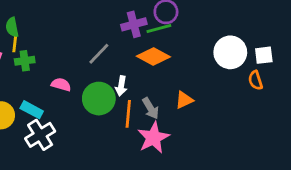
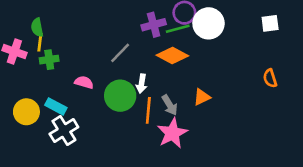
white circle: (230, 52) -> (209, 23), moved
white square: (264, 55) -> (270, 23), moved

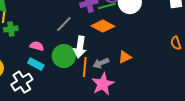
white arrow: (142, 84) -> (80, 47), size x1.5
gray arrow: (170, 105) -> (101, 63), turned 98
cyan rectangle: (56, 106) -> (36, 64), moved

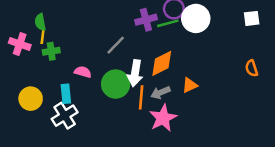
orange diamond: (103, 26) -> (162, 63), moved, turned -55
cyan rectangle: (36, 64) -> (66, 94), moved, turned 56

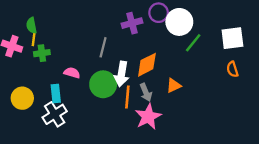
white square: (252, 18) -> (232, 38), moved, size x1.5
green line: (168, 23) -> (193, 43), moved, turned -36
gray line: (116, 45) -> (103, 47), turned -30
gray arrow: (161, 93) -> (146, 92), turned -90

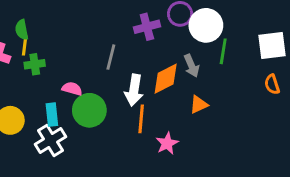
green line: (193, 43) -> (223, 51), turned -30
green circle: (103, 84) -> (89, 110), moved
gray arrow: (146, 92) -> (192, 66), moved
pink star: (148, 117) -> (167, 143), size x0.7

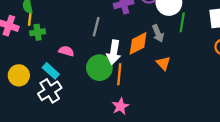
orange triangle: (199, 105) -> (163, 63), turned -48
green circle: (89, 110) -> (99, 68), moved
cyan rectangle: (52, 115) -> (51, 71), turned -42
pink star: (167, 143) -> (120, 106), moved

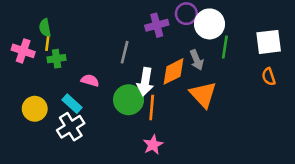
orange triangle: (163, 63) -> (203, 95), size x1.6

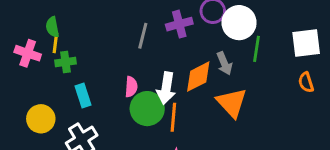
gray line: (125, 52) -> (143, 36), moved
pink semicircle: (90, 80) -> (131, 87), moved, turned 78
cyan rectangle: (72, 104) -> (83, 95), moved, turned 30

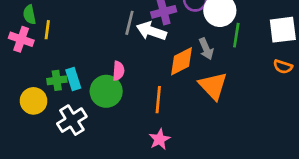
green semicircle: (52, 27) -> (29, 15), moved
green cross: (66, 62) -> (57, 80), moved
orange semicircle: (306, 82) -> (283, 67), turned -54
white arrow: (166, 88) -> (151, 31), moved, turned 100
green circle: (147, 109) -> (106, 91), moved

